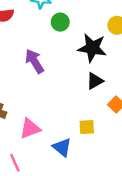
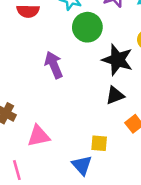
green circle: (60, 22) -> (87, 27), size x1.5
blue triangle: (62, 147) -> (82, 165), moved

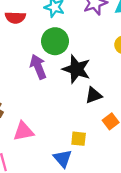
green circle: (87, 27) -> (55, 41), moved
black star: (117, 60) -> (76, 69), moved

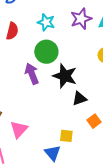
red semicircle: (15, 17) -> (12, 31), turned -78
pink triangle: (23, 131) -> (19, 129), turned -36

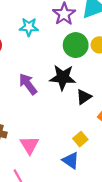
green circle: (46, 52) -> (76, 45), moved
yellow square: (66, 136) -> (80, 139), turned -32

